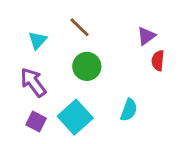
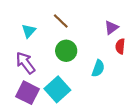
cyan semicircle: (129, 110) -> (98, 68), moved
purple square: (36, 121) -> (28, 93), size x1.5

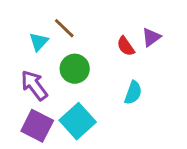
brown line: (61, 21) -> (64, 28), moved
red semicircle: (120, 46) -> (126, 46), moved, turned -40
green circle: (66, 51) -> (75, 69), moved

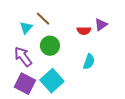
red semicircle: (126, 46) -> (84, 31), turned -56

